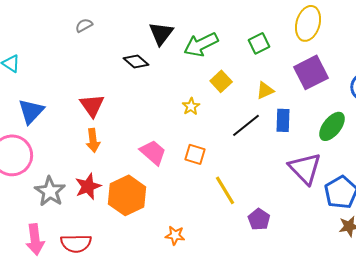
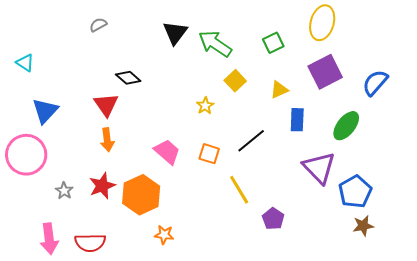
green arrow: (201, 44) -> (215, 44), turned 60
black diamond: (136, 61) -> (128, 78), moved
black line: (246, 125) -> (251, 141), moved
gray star: (50, 191) -> (64, 191), size x0.6
orange star: (175, 235) -> (164, 235), moved

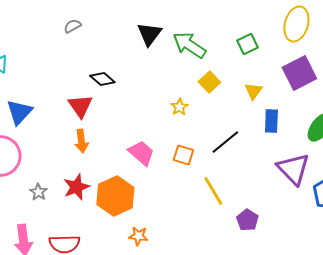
yellow triangle: (279, 90) -> (253, 91), turned -30

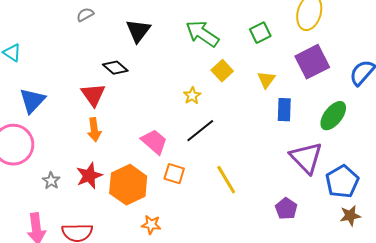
black triangle: (149, 34) -> (138, 31), moved
black line: (225, 142) -> (200, 131), moved
orange square: (183, 155) -> (174, 174), moved
purple pentagon: (247, 220) -> (286, 209), moved

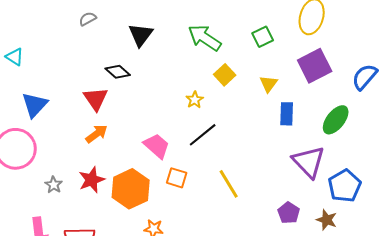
orange arrow: (94, 130) -> (97, 134), turned -120
brown star: (350, 216) -> (327, 220), moved, turned 30

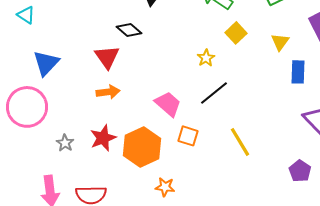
orange arrow: (97, 134) -> (108, 92), turned 30

